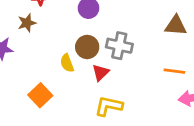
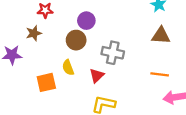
brown circle: (87, 47) -> (76, 40), moved
orange square: (40, 95) -> (46, 82), moved, turned 30

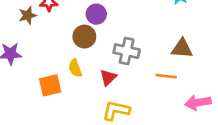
brown star: (34, 33) -> (28, 15), moved
brown triangle: (161, 35) -> (182, 48), moved
orange line: (160, 74) -> (166, 76), moved

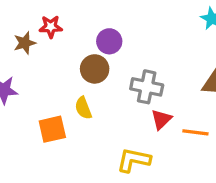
orange line: (166, 76) -> (195, 132), moved
red triangle: (108, 77) -> (161, 119), moved

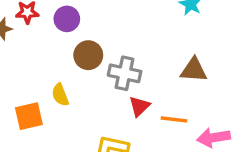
purple circle: (109, 41) -> (67, 19), moved
brown circle: (95, 69) -> (88, 55), moved

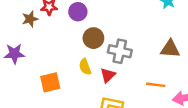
yellow semicircle: (60, 95) -> (85, 67), moved
red triangle: (139, 106) -> (108, 75), moved

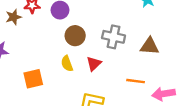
gray cross: (120, 51) -> (114, 37), moved
red triangle: (108, 75) -> (94, 64), moved

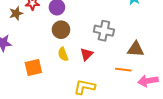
brown circle: (75, 36) -> (61, 30), moved
brown triangle: (150, 46) -> (136, 49), moved

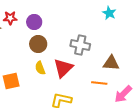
red triangle: (87, 54) -> (63, 68), size x1.5
pink arrow: (148, 81) -> (123, 94), turned -36

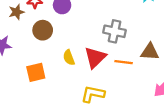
brown circle: (38, 44) -> (43, 30), moved
orange line: (99, 83) -> (124, 62), moved

